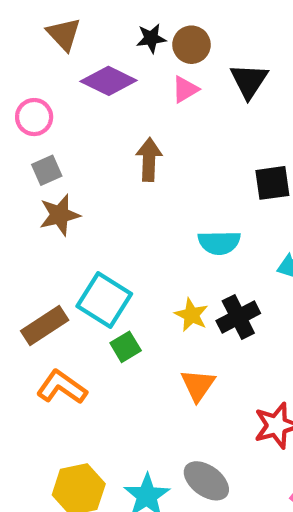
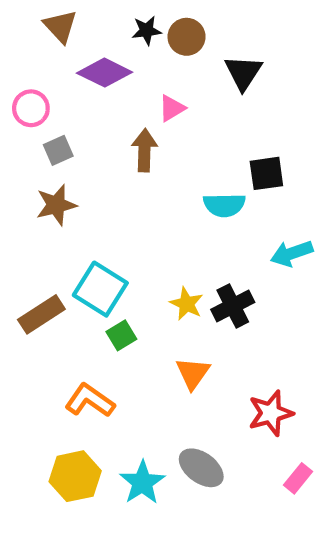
pink triangle: (185, 89) -> (172, 108), moved
gray square: (47, 170) -> (58, 150), moved
cyan semicircle: (219, 243) -> (224, 205), moved
orange L-shape: (62, 387) -> (90, 401), moved

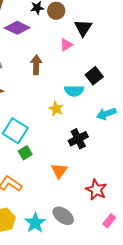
pink triangle: (172, 108) -> (66, 45), moved
black square: (266, 173) -> (94, 76), turned -30
yellow star: (187, 304) -> (56, 109), moved
red star: (271, 413) -> (96, 190), turned -30

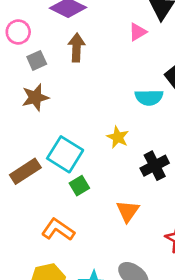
brown arrow: (36, 65) -> (76, 48), moved
yellow star: (56, 109) -> (118, 137), moved

